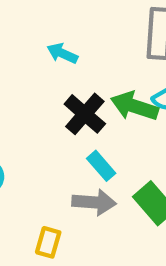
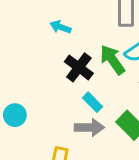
green arrow: (134, 106) -> (112, 60), turned 40

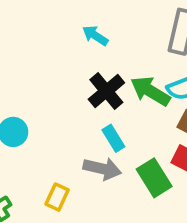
green arrow: (112, 60) -> (150, 91), turned -36

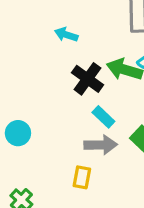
yellow rectangle: (57, 197) -> (82, 177), moved

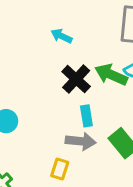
cyan rectangle: (103, 117) -> (86, 116), turned 30

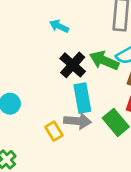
cyan rectangle: (86, 116) -> (82, 98), size x1.5
yellow rectangle: (60, 169) -> (54, 131), moved, turned -48

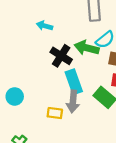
gray arrow: (78, 121) -> (73, 101), turned 100
yellow rectangle: (54, 131) -> (55, 113), turned -42

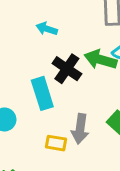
cyan rectangle: (74, 82) -> (42, 93), moved

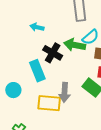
yellow rectangle: (56, 143) -> (49, 103), size x1.6

